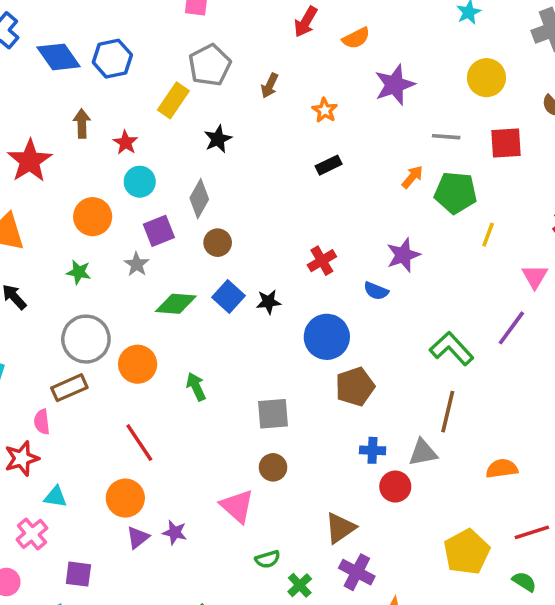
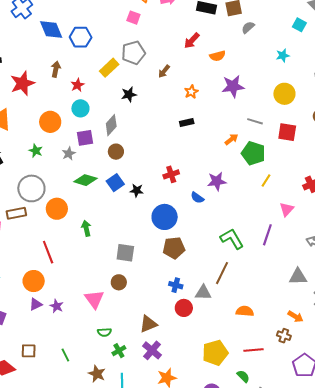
purple line: (511, 328) -> (267, 235), turned -30

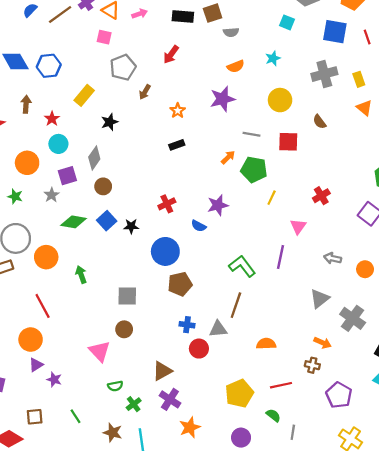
gray semicircle: (248, 27) -> (231, 32), turned -136
gray pentagon: (133, 53) -> (123, 67), moved
orange semicircle: (217, 56) -> (236, 66), moved
gray triangle: (298, 277) -> (320, 299), turned -30
purple star: (57, 306) -> (54, 380), moved

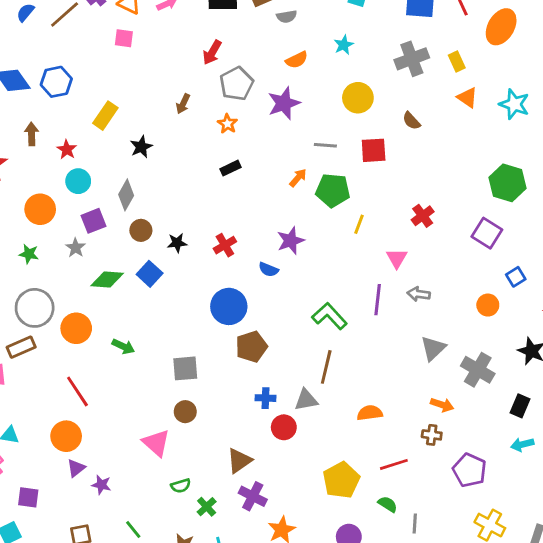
gray pentagon: (123, 67) -> (237, 84), moved
black star: (131, 226) -> (177, 243), moved
gray arrow: (333, 258) -> (419, 294), moved
green arrow: (81, 275) -> (123, 346), turned 140

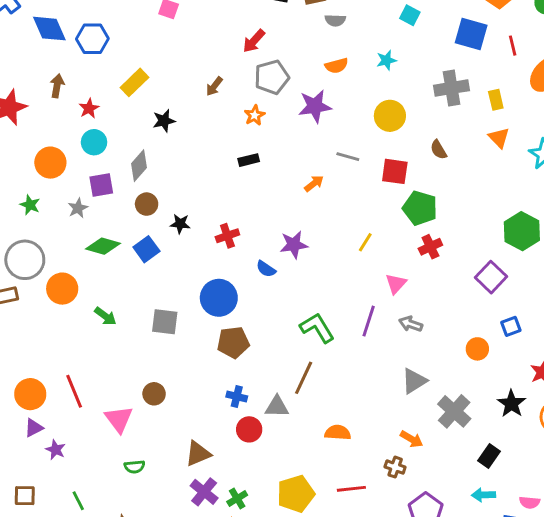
green pentagon: (333, 190) -> (420, 208), moved
gray square: (185, 368) -> (165, 322), moved
red line: (77, 391) -> (74, 391), moved
green cross: (207, 507) -> (237, 498), moved

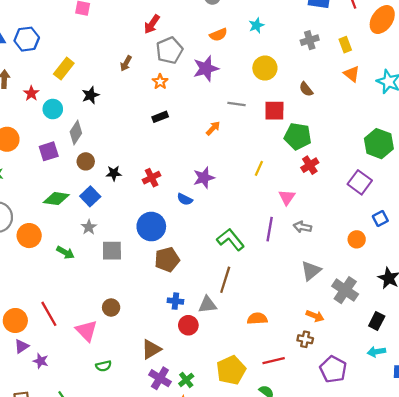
gray cross: (451, 88) -> (310, 40), size x0.7
cyan circle: (94, 142) -> (53, 109), moved
gray star: (78, 208) -> (89, 227), moved

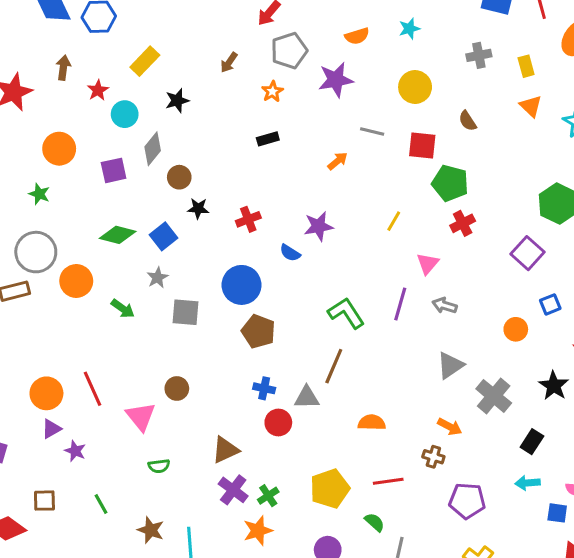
brown circle: (86, 161) -> (179, 177), moved
brown pentagon: (167, 260) -> (258, 331), turned 30
purple pentagon: (333, 369) -> (467, 501), turned -30

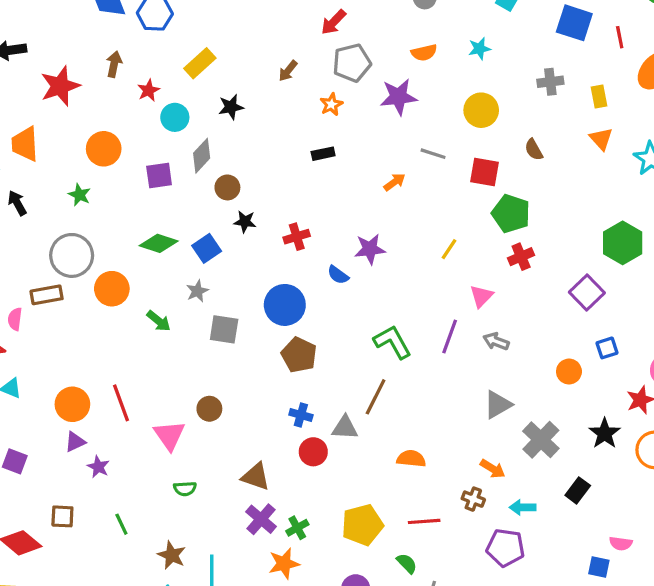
brown triangle: (225, 450) -> (256, 477), turned 40
cyan arrow: (528, 483) -> (523, 507), moved

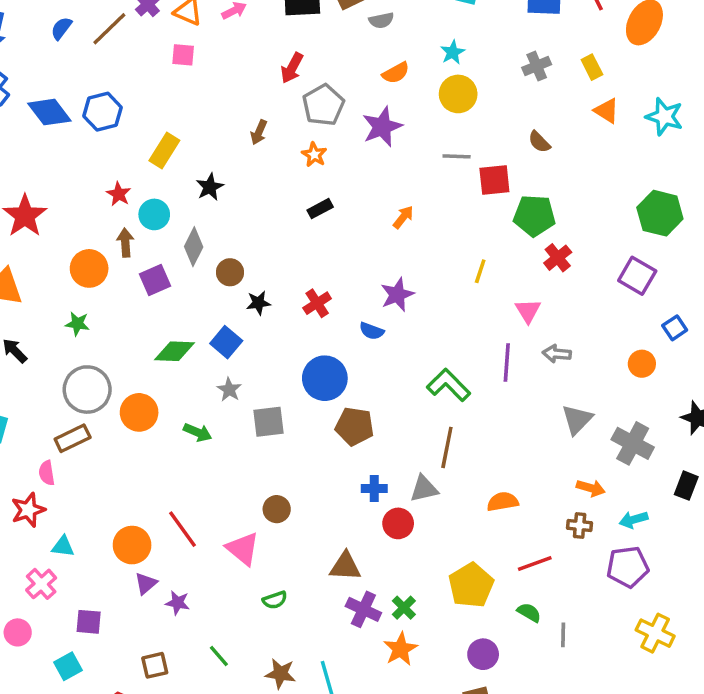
brown arrow: (114, 64) -> (125, 243), moved
yellow circle: (481, 110) -> (458, 94), moved
gray line: (433, 154) -> (457, 156), moved

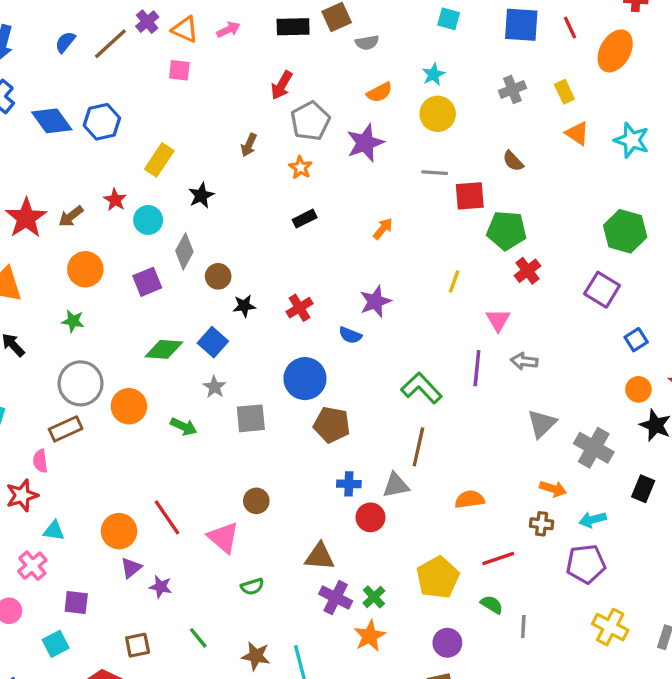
brown arrow: (125, 243) -> (71, 216), moved, turned -125
orange circle: (642, 364) -> (638, 389), moved

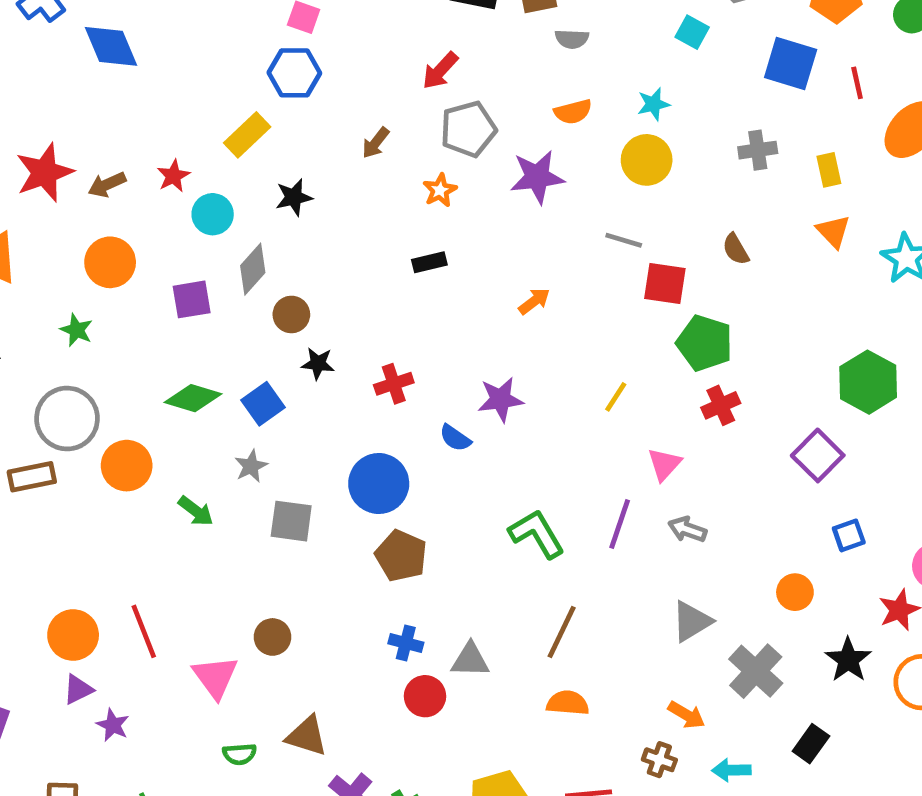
blue hexagon: (102, 122) -> (294, 73), moved
orange circle: (638, 389) -> (795, 592), moved
brown line: (418, 447) -> (562, 632), moved
brown triangle: (320, 557) -> (307, 736), moved

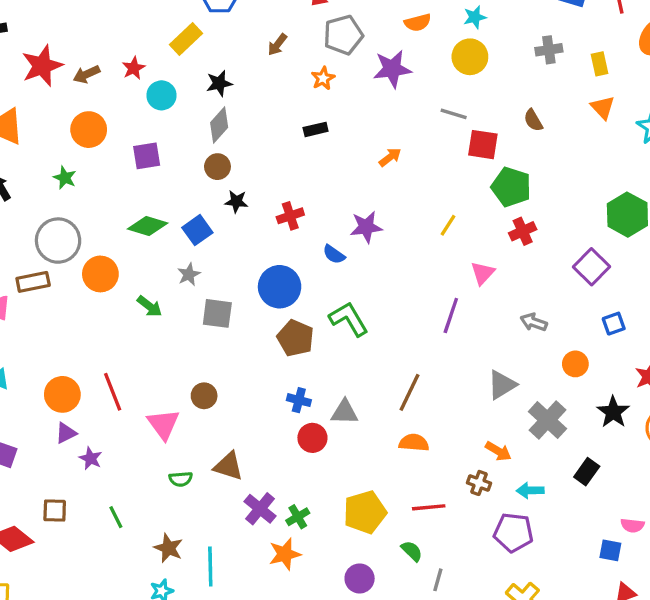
gray diamond: (253, 269) -> (219, 125), moved
gray arrow: (687, 529) -> (534, 322), moved
green L-shape: (537, 534) -> (349, 319), moved

